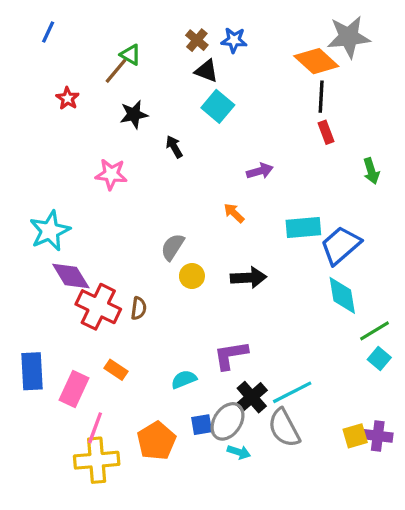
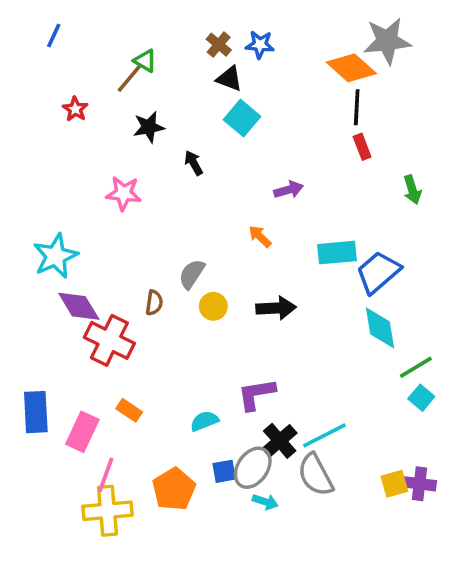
brown semicircle: (139, 308) -> (154, 303), moved

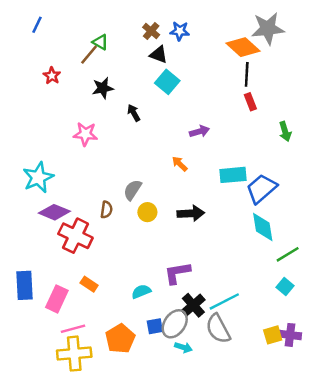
purple diamond: (79, 306) -> (54, 212), turned -36
cyan square: (421, 398) -> (285, 287), moved
pink line: (106, 475) -> (73, 329), turned 55

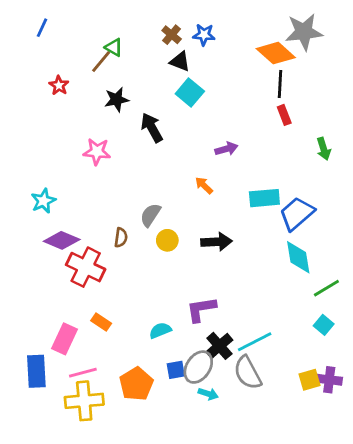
black arrow: (134, 113) -> (152, 128), size x1.5
cyan star: (38, 177) -> (43, 201), size x0.7
blue rectangle: (25, 285) -> (36, 371), moved

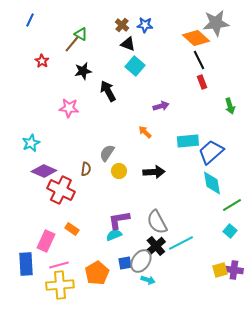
black line: (280, 84) -> (199, 60), turned -30
purple L-shape: (201, 309) -> (119, 220), moved
gray semicircle: (248, 373) -> (157, 222), moved

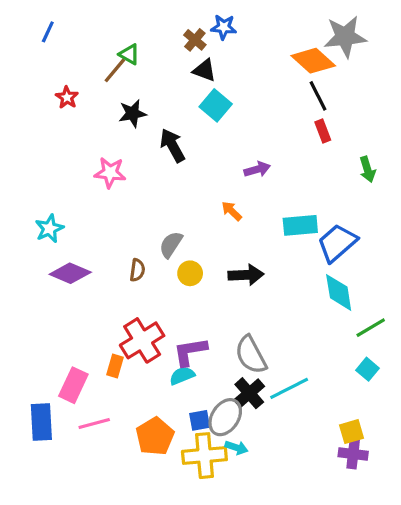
blue star: (145, 25) -> (224, 27), moved
red cross: (61, 190) -> (142, 340), moved, turned 32
orange rectangle: (72, 229) -> (115, 366), turned 72
purple cross: (234, 270) -> (353, 454), moved
yellow cross: (60, 285) -> (204, 456), moved

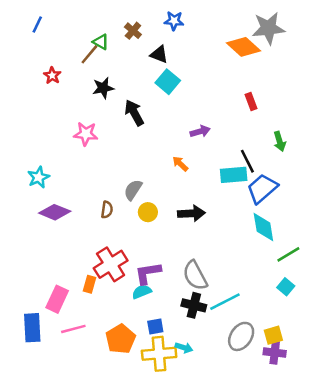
brown cross: (195, 40) -> (133, 31), moved
black line: (318, 96) -> (247, 161), moved
green arrow: (368, 169) -> (280, 141), moved
black cross: (249, 393) -> (194, 305), turned -35
gray ellipse: (225, 417) -> (241, 336), moved

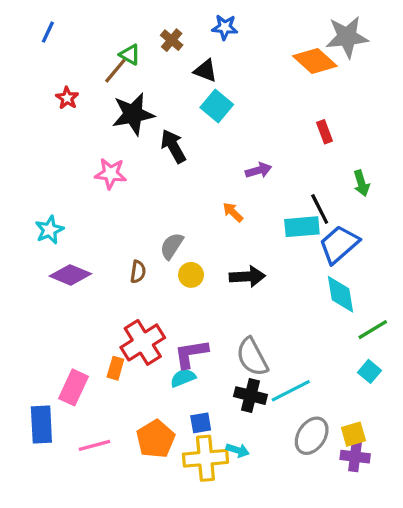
black star: (103, 88) -> (133, 114), size x1.5
pink line: (73, 329) -> (94, 445), moved

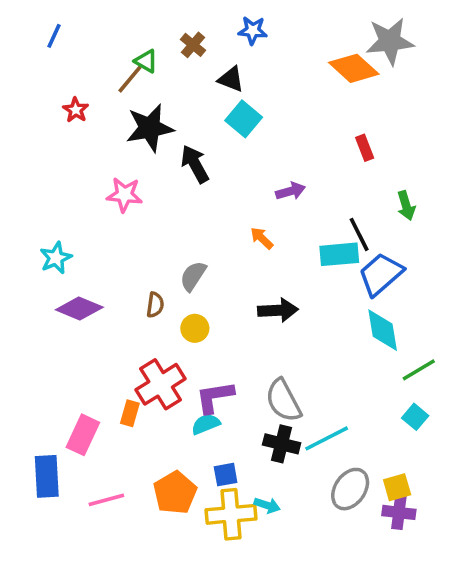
yellow circle: (191, 275) -> (195, 328), moved

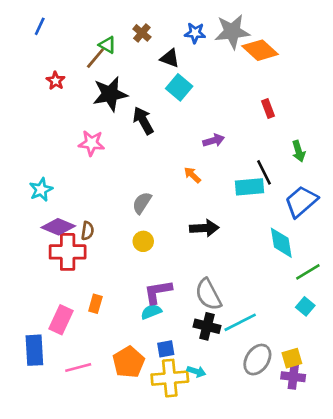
blue star: (253, 30) -> (195, 33), moved
gray star: (390, 41) -> (232, 32), moved
blue trapezoid: (381, 274) -> (301, 202), moved
brown semicircle: (155, 305) -> (87, 231), moved
red cross: (161, 384) -> (68, 252), moved, turned 32

